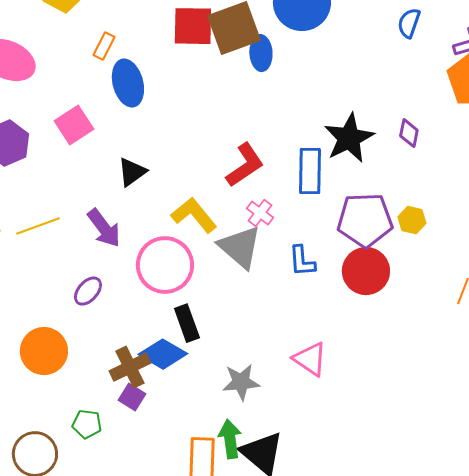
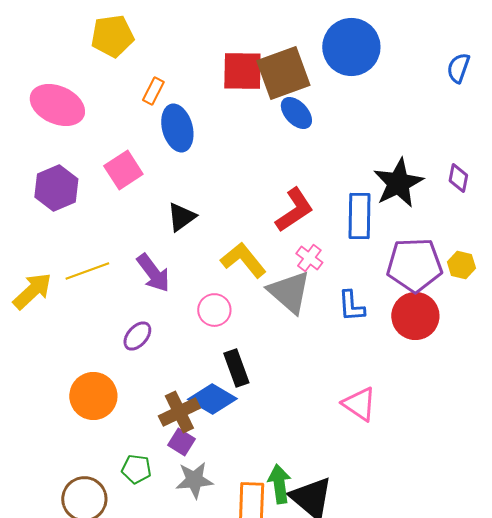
blue ellipse: (261, 53) -> (296, 113), moved, turned -40
pink circle: (165, 265) -> (214, 310), size x0.6
gray star: (241, 382) -> (194, 480), moved

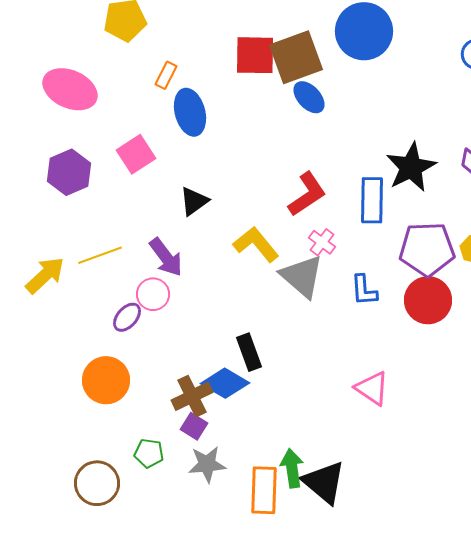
pink circle: (214, 310) -> (153, 294), moved
purple ellipse: (137, 336) -> (127, 317), moved

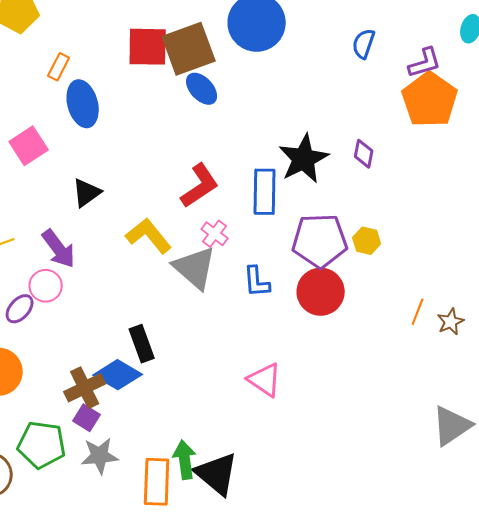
green pentagon: (149, 453) -> (42, 445), size x1.6

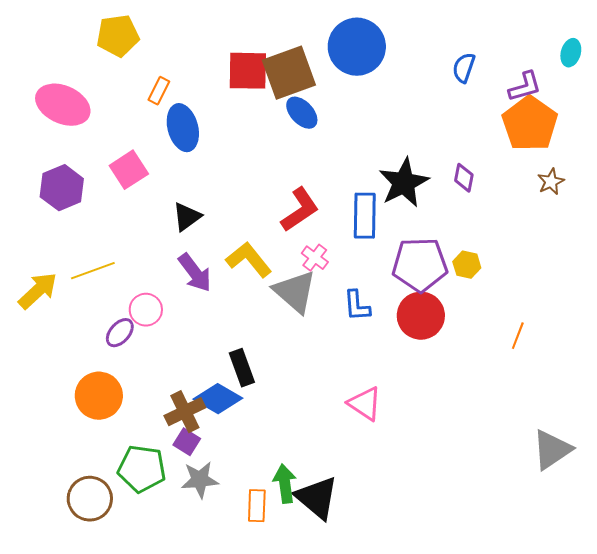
purple arrow: (59, 249) -> (195, 273), moved
brown star: (451, 322) -> (551, 182), moved
orange rectangle: (157, 482) -> (257, 506), size x0.7

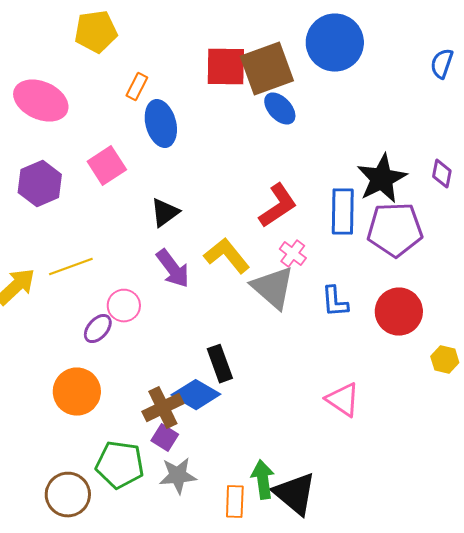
purple pentagon: (420, 265) -> (395, 230), moved
yellow hexagon: (467, 265) -> (445, 360), moved

